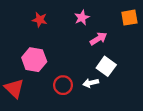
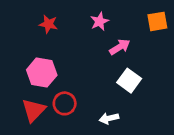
white arrow: (91, 83) -> (109, 118), moved
red circle: (63, 85) -> (65, 103), moved
red triangle: (14, 88) -> (34, 110), moved, turned 30

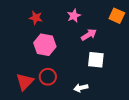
orange square: (157, 21) -> (117, 16), turned 35
pink hexagon: (42, 73) -> (45, 45), moved
white square: (129, 81) -> (96, 60), turned -30

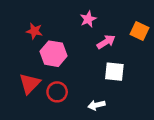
orange square: (117, 16) -> (139, 31), moved
red star: (36, 18) -> (34, 31), moved
red triangle: (25, 82) -> (30, 84), moved

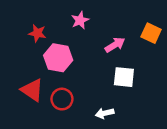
pink star: (88, 19) -> (80, 20), moved
red triangle: (30, 84) -> (32, 90), turned -40

